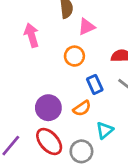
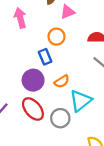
blue rectangle: (95, 84) -> (45, 57), moved
cyan triangle: (105, 130) -> (81, 101), size x1.5

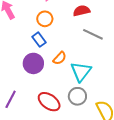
red ellipse: (33, 109) -> (49, 102), moved
gray circle: (60, 118) -> (77, 96), moved

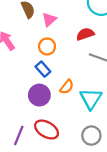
gray circle: (77, 96) -> (91, 136), moved
red ellipse: (49, 102) -> (47, 130), moved

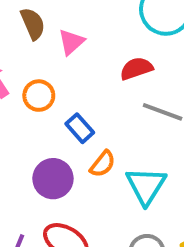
orange circle: (47, 46) -> (39, 96), moved
blue rectangle: (43, 69) -> (80, 128), moved

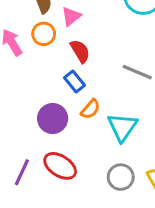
red semicircle: (136, 68) -> (80, 51), moved, turned 75
orange circle: (39, 96) -> (44, 34), moved

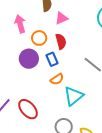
orange circle: (44, 34) -> (39, 38), moved
purple circle: (53, 119) -> (29, 59), moved

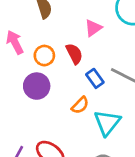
pink triangle: (61, 18) -> (93, 28), moved
blue rectangle: (52, 59) -> (95, 78), moved

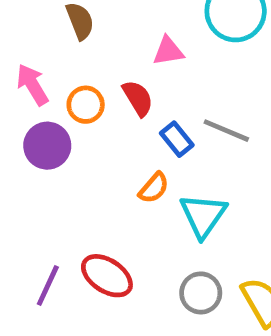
pink triangle: (93, 28) -> (168, 51), turned 30
purple circle: (37, 86) -> (47, 146), moved

